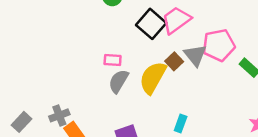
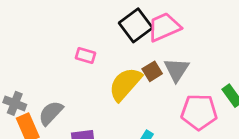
pink pentagon: (219, 45) -> (199, 112), moved
gray semicircle: (119, 81) -> (51, 113), moved
gray cross: (59, 115) -> (15, 103), turned 30

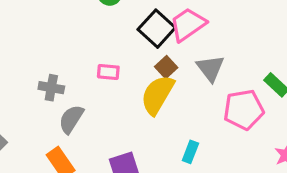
brown square: (152, 71) -> (166, 67), moved
gray cross: (15, 103) -> (51, 88), moved
gray semicircle: (51, 113) -> (71, 119), moved

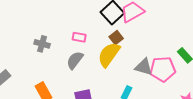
gray triangle: (210, 68) -> (144, 67), moved, turned -42
gray semicircle: (71, 119) -> (75, 60), moved

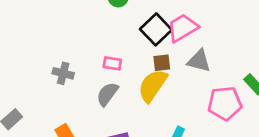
brown square: (116, 38) -> (162, 63), turned 32
gray triangle: (144, 67) -> (199, 61), moved

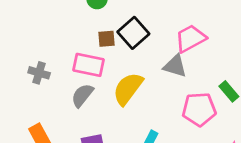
pink trapezoid: (183, 28) -> (190, 38), moved
pink rectangle: (112, 63) -> (89, 65), size x1.6
brown square: (162, 63) -> (107, 39), moved

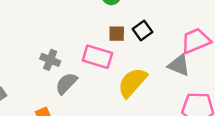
black square: (133, 33) -> (142, 30), size x0.7
gray semicircle: (82, 95) -> (66, 83), moved

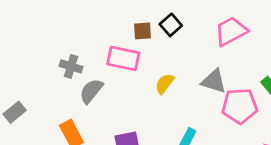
gray triangle: (179, 65) -> (214, 81), moved
yellow semicircle: (132, 82) -> (165, 84), size x0.6

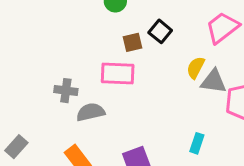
yellow semicircle: (165, 84) -> (196, 68), moved
gray semicircle: (91, 91) -> (91, 112), turned 48

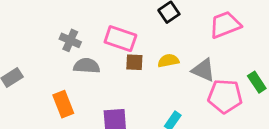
brown square: (132, 42) -> (134, 62), moved
yellow semicircle: (196, 68) -> (168, 61), moved, turned 35

